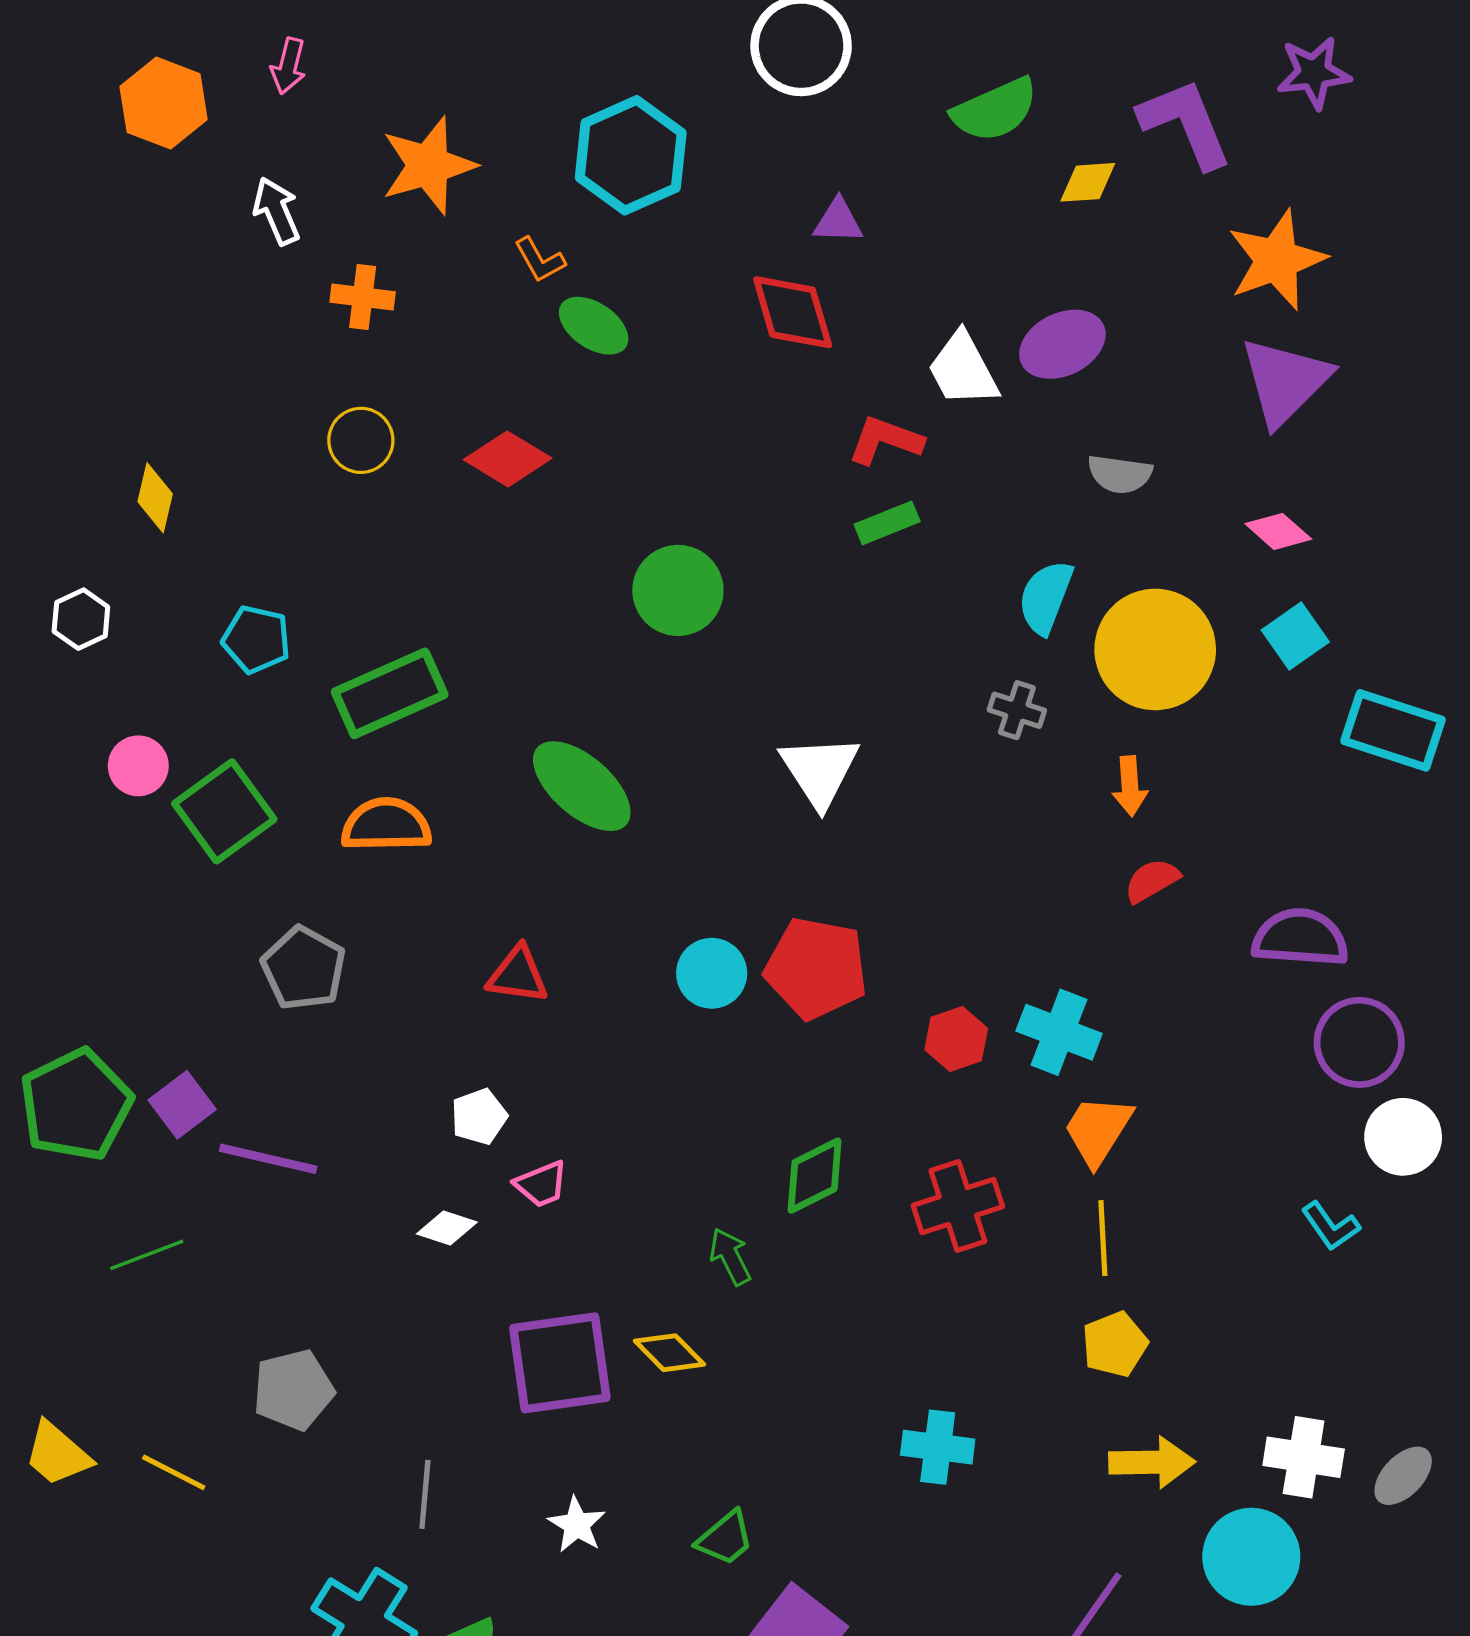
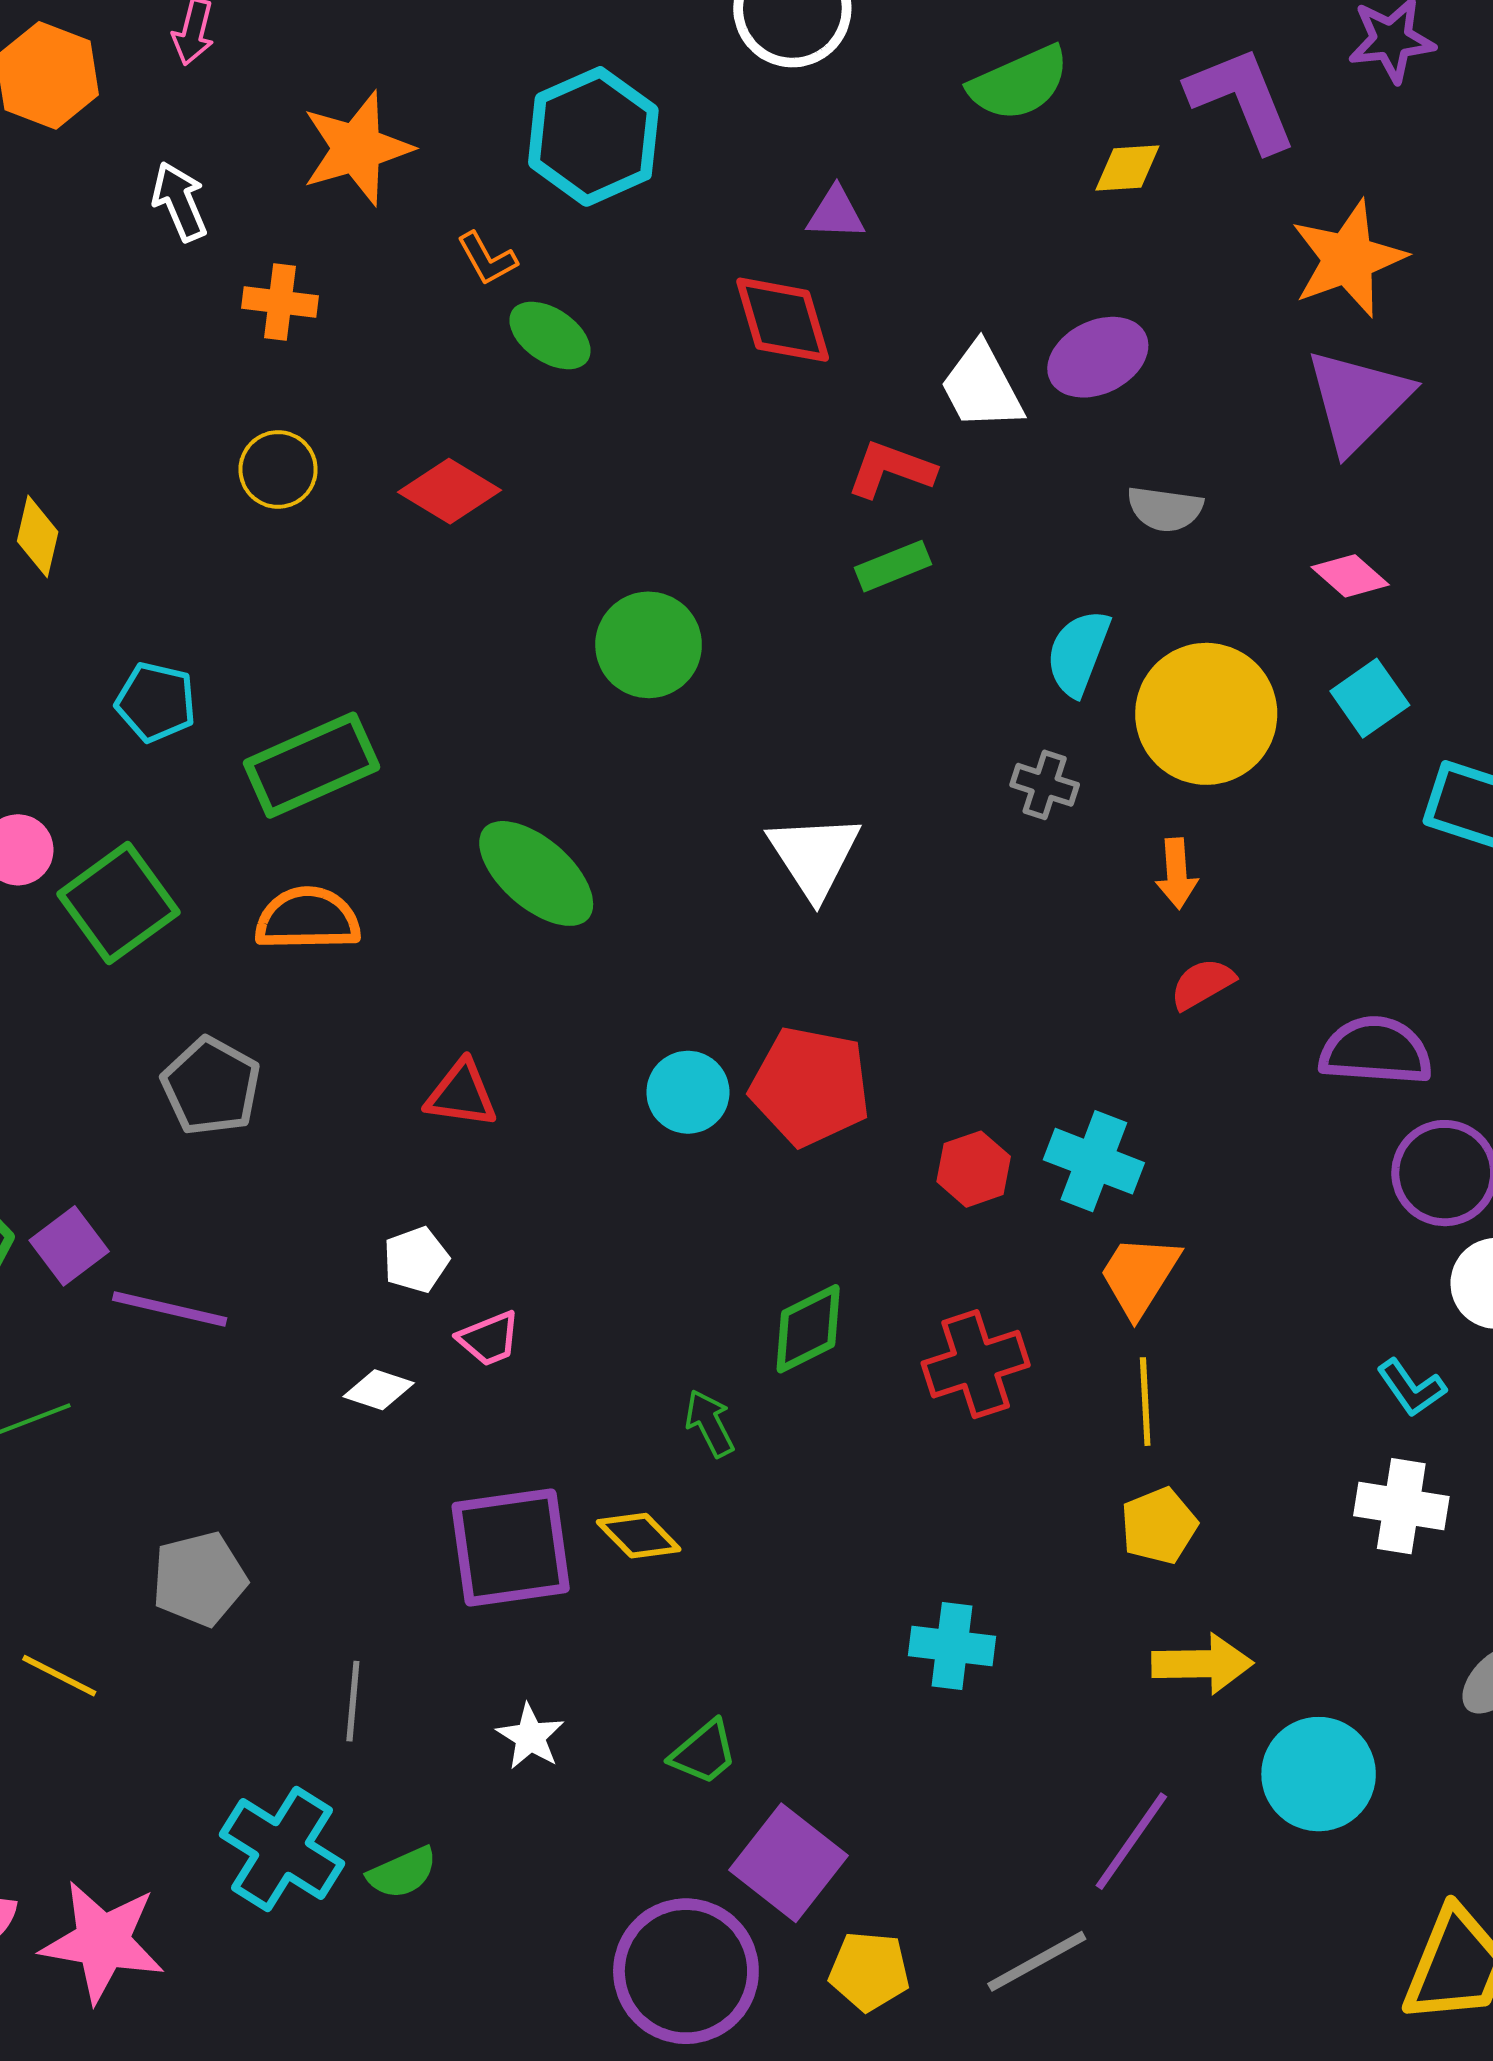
white cross: (1304, 1457) -> (1401, 1506), moved

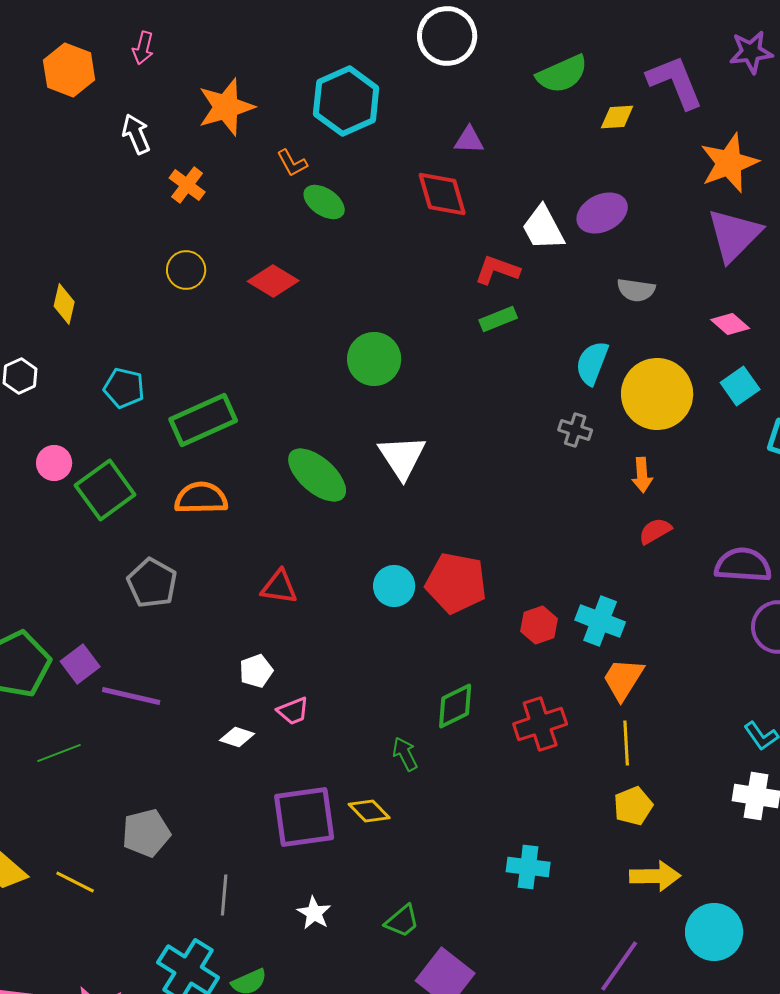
orange cross: (280, 302) -> (187, 185), turned 30
white triangle: (814, 856) -> (402, 457), moved

